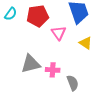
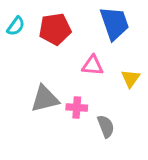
pink triangle: (59, 33) -> (93, 65), moved, turned -49
yellow triangle: (86, 43) -> (130, 78), moved, turned 32

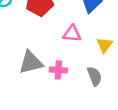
gray semicircle: (106, 126) -> (95, 76), moved

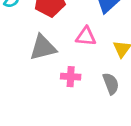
gray triangle: (31, 62) -> (43, 47), moved

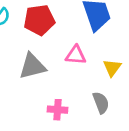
pink cross: (71, 77) -> (58, 110), moved

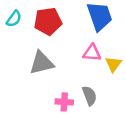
pink triangle: (76, 55) -> (92, 53), moved
gray semicircle: (101, 103) -> (89, 96), moved

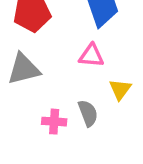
yellow triangle: (113, 64) -> (120, 89), moved

